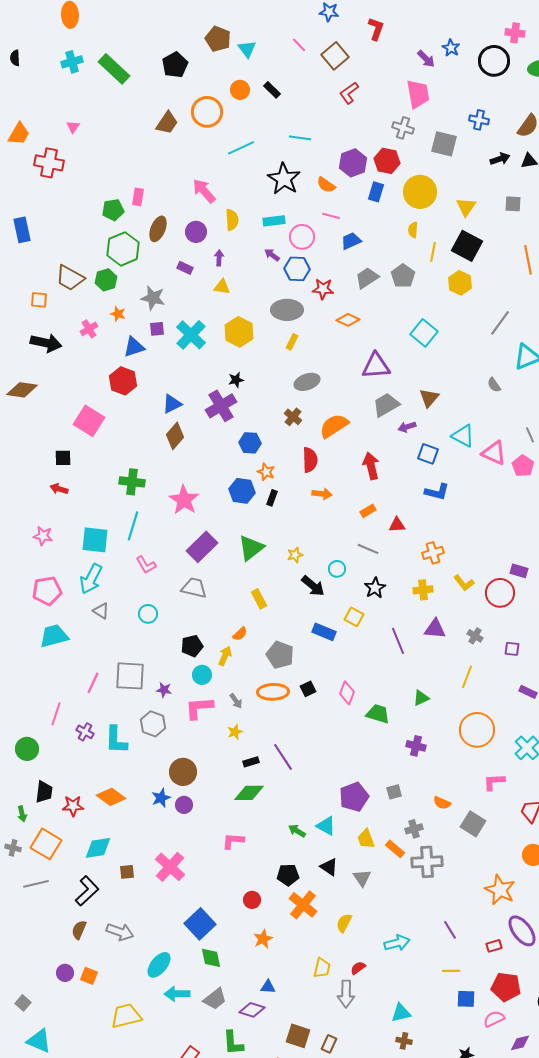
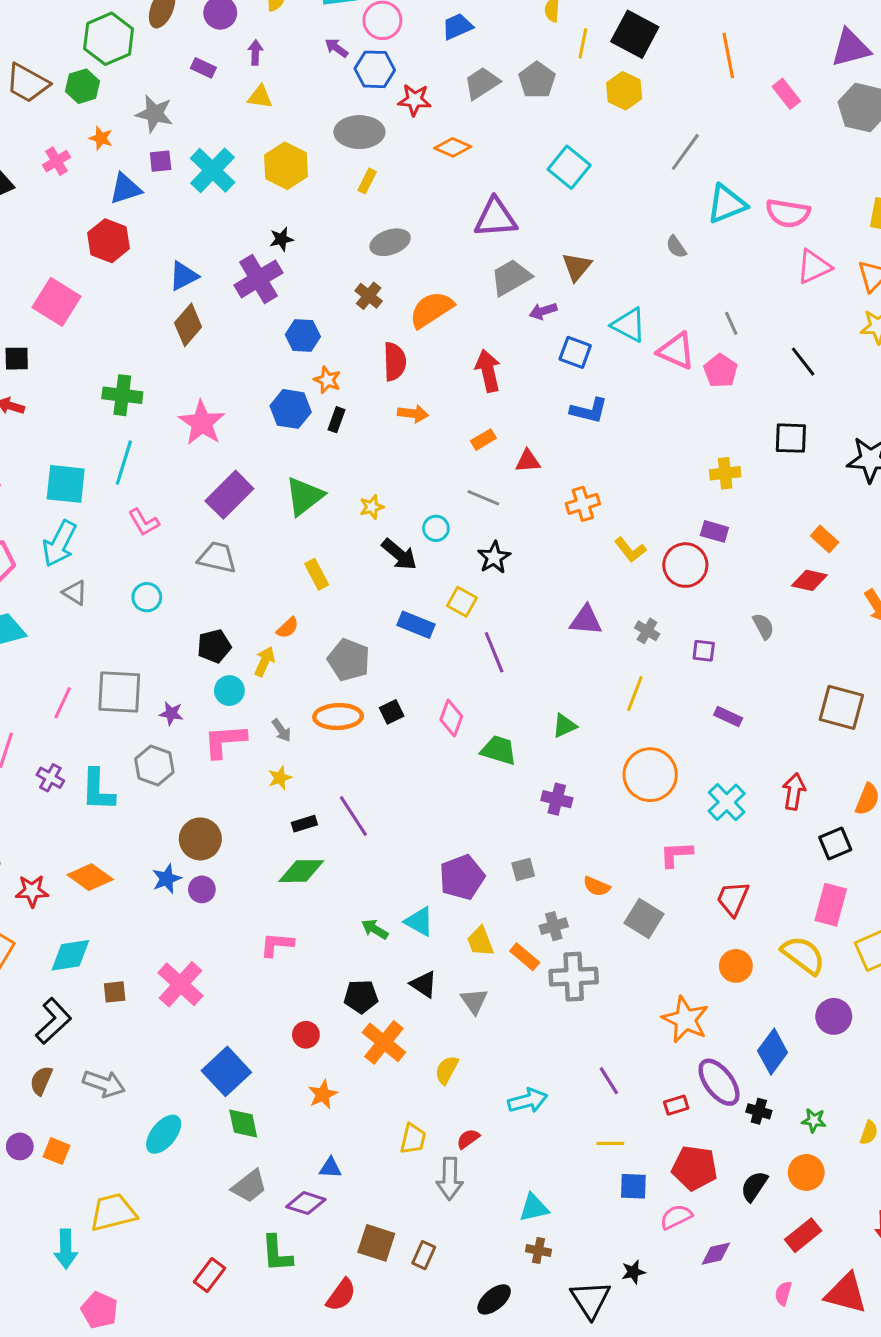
yellow cross: (423, 590) -> (725, 473), moved
purple line: (398, 641) -> (494, 652), moved
cyan arrow: (177, 994) -> (66, 1249), moved, turned -90

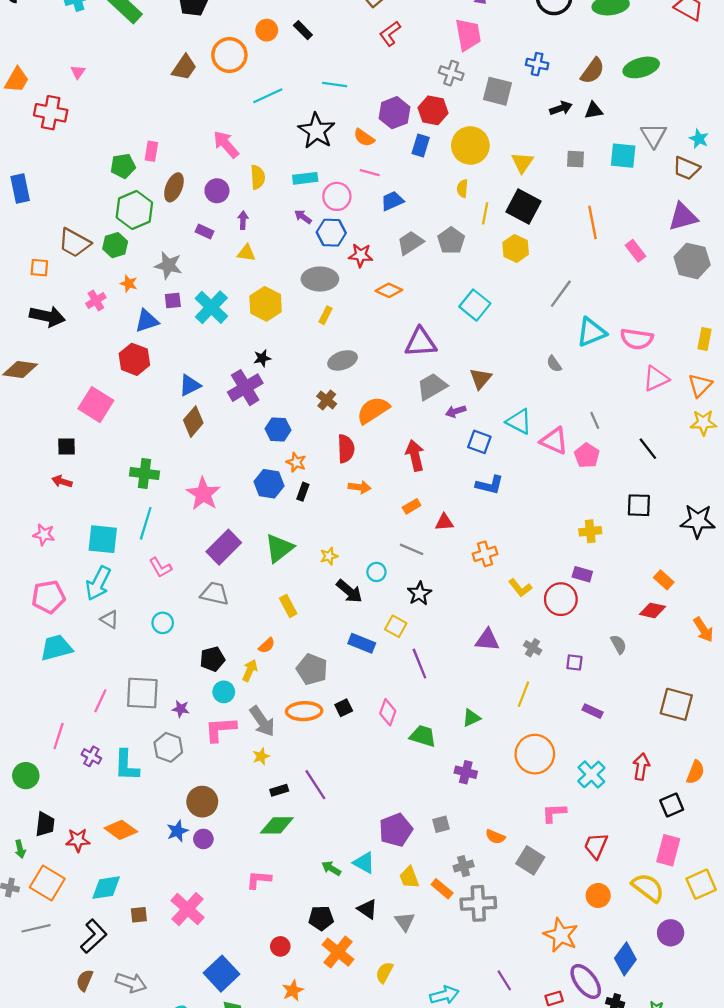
gray arrow: (281, 730) -> (262, 721), size x1.8

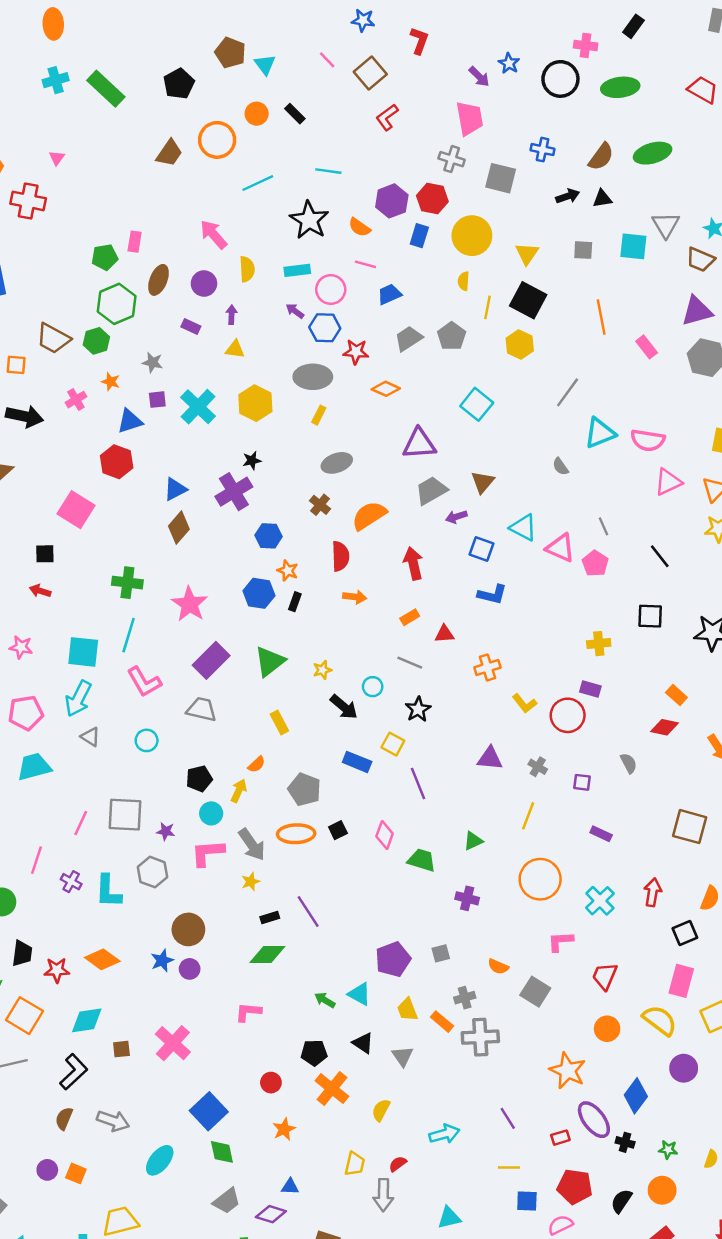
gray star: (168, 265) -> (153, 362), size x0.7
pink L-shape: (160, 567) -> (144, 682), size x1.4

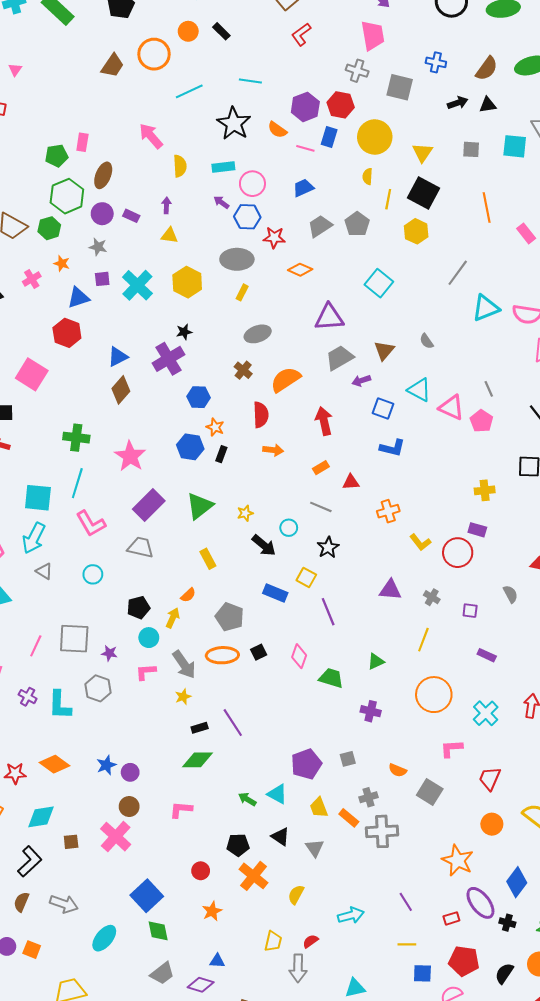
pink line: (365, 264) -> (305, 148), moved
purple circle: (204, 283) -> (102, 214), moved
gray semicircle: (560, 467) -> (427, 341), moved
pink L-shape: (208, 853) -> (146, 672), size x0.7
brown circle: (188, 929) -> (129, 807), moved, size x0.7

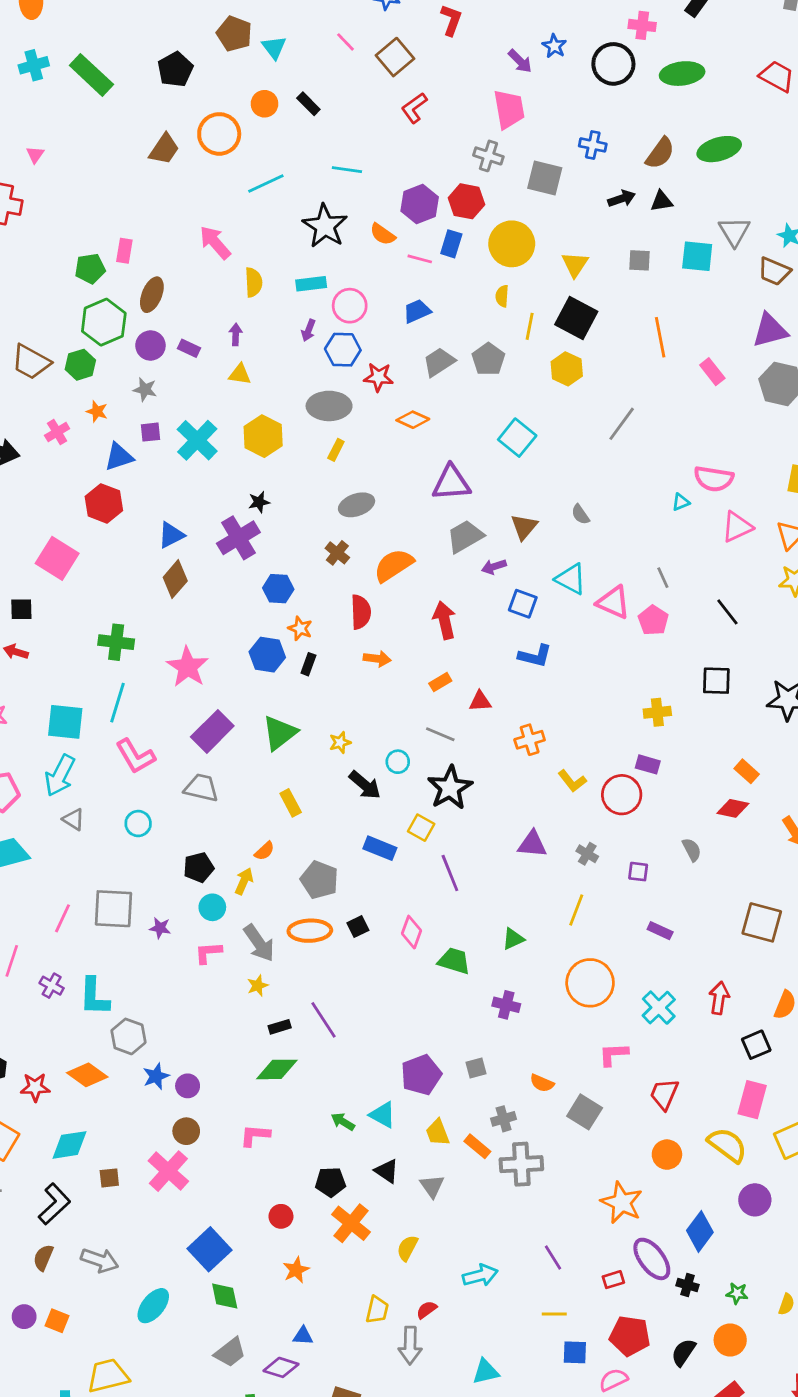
purple arrow: (221, 202) -> (308, 330), turned -105
cyan triangle: (486, 308) -> (681, 502), moved, size x0.5
black star: (328, 547) -> (450, 788), size x1.5
gray hexagon: (98, 688) -> (129, 1036), moved

